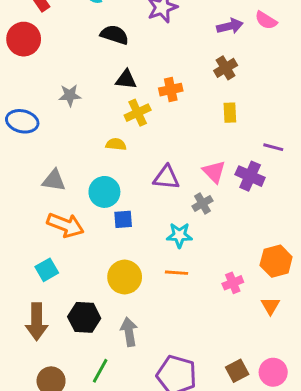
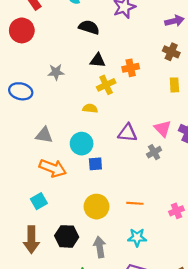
brown cross: (226, 68) -> (171, 52), turned -35
cyan star: (179, 235) -> (137, 237), moved

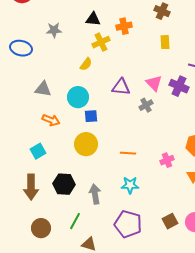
yellow semicircle: (90, 108) -> (86, 64), turned 120
orange arrow: (53, 168) -> (51, 120), size x0.7
yellow circle: (96, 207) -> (86, 144), moved

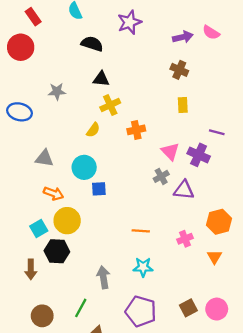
orange cross: (124, 26) -> (136, 130), moved
purple triangle: (121, 87) -> (184, 190), moved
yellow circle: (86, 144) -> (67, 221), moved
black hexagon: (64, 184) -> (57, 251), moved
brown arrow: (31, 187) -> (31, 269), size x0.7

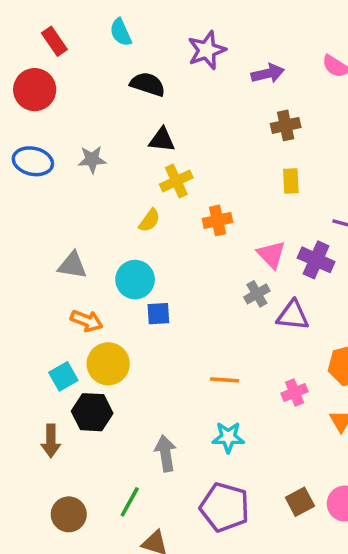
purple arrow: (183, 37) -> (268, 73), moved
brown cross: (179, 70) -> (286, 125), turned -36
blue ellipse: (20, 112) -> (33, 161), moved

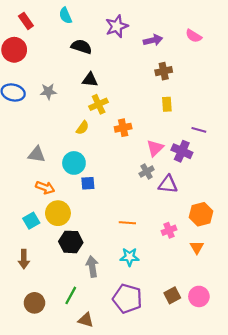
pink triangle: (271, 254) -> (155, 148), turned 30
black hexagon: (92, 412) -> (71, 242), moved

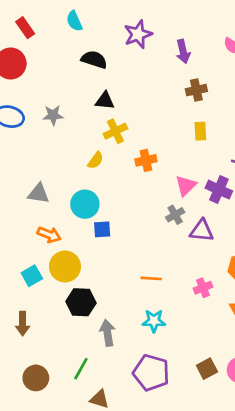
purple arrow: (153, 40) -> (183, 52), turned 90

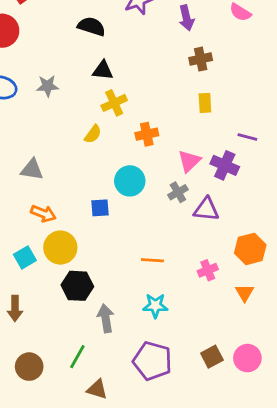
cyan circle: (85, 204) -> (130, 181), moved

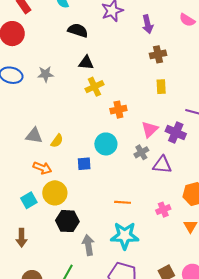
yellow semicircle: (93, 134) -> (57, 141), moved
cyan star: (155, 306) -> (125, 236), size x1.5

